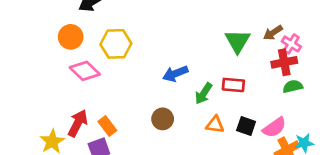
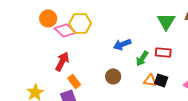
pink diamond: (85, 71) -> (65, 30), moved
red arrow: (78, 123) -> (62, 61), moved
black square: (246, 126) -> (161, 80), moved

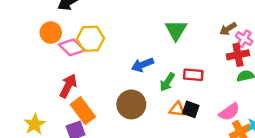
green triangle: (166, 21) -> (176, 30), moved
brown circle: (113, 76) -> (131, 104), size x1.5
orange rectangle: (74, 81) -> (83, 111), size x1.5

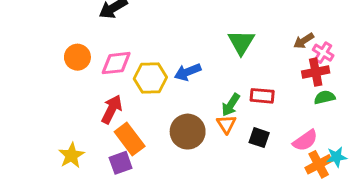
orange circle: (51, 33) -> (77, 57), moved
yellow hexagon: (90, 39) -> (150, 78), moved
pink diamond: (72, 47) -> (116, 63), turned -50
blue arrow: (142, 65) -> (188, 72), moved
orange triangle: (177, 109) -> (226, 124), moved, turned 49

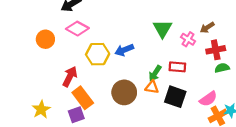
pink cross: (323, 53) -> (188, 39), moved
pink diamond: (116, 63) -> (77, 29), moved, turned 35
orange triangle: (226, 124) -> (152, 87), turned -48
black square: (259, 138) -> (175, 97), size x1.5

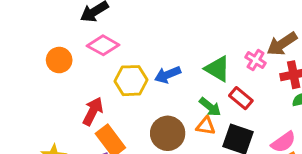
brown arrow: (207, 27) -> (282, 44), size x1.5
green triangle: (162, 29) -> (217, 69), moved, turned -30
red rectangle: (177, 67) -> (241, 98), turned 35
green arrow: (155, 73) -> (210, 107), turned -84

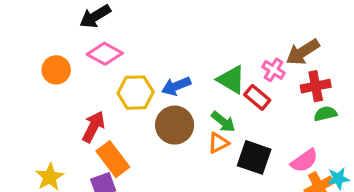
red rectangle: (241, 98) -> (257, 97), moved
orange triangle: (206, 126) -> (218, 143), turned -36
brown circle: (168, 133) -> (175, 125), moved

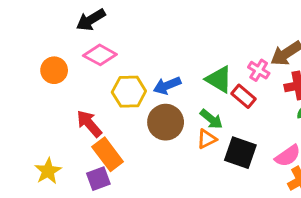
red arrow: (93, 127) -> (89, 124), turned -68

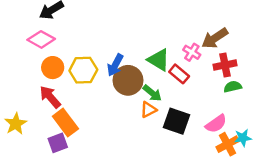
pink diamond: (100, 55) -> (41, 39), moved
orange circle: (54, 70) -> (53, 68), moved
blue arrow: (167, 86) -> (115, 65), turned -40
brown circle: (166, 122) -> (128, 80), moved
yellow star: (48, 171) -> (16, 124), moved

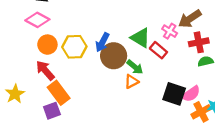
black square: (176, 121) -> (174, 94), moved

